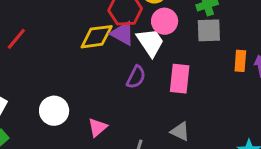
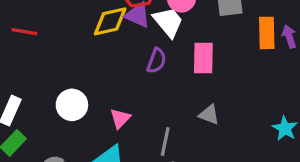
red line: (16, 39) -> (24, 32), turned 65
orange rectangle: (240, 61) -> (267, 33), size x1.4

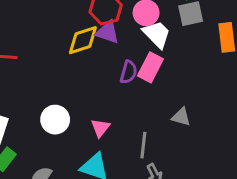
white trapezoid: (168, 22) -> (157, 34), moved
pink rectangle: (203, 58) -> (150, 67), moved, turned 32

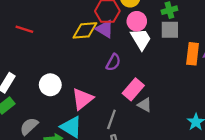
pink rectangle: (150, 67) -> (133, 89), moved
pink triangle: (100, 128) -> (82, 99), size x1.5

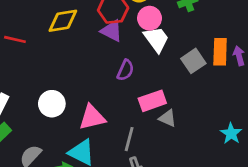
yellow diamond: (85, 30) -> (63, 21), moved
gray square: (170, 30) -> (193, 61), moved, turned -30
pink rectangle: (133, 89) -> (152, 101), turned 35
pink triangle: (82, 99) -> (92, 117), turned 30

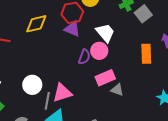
pink circle: (150, 18) -> (99, 51), moved
orange rectangle: (220, 52) -> (146, 54), moved
gray square: (193, 61) -> (143, 14), moved
gray line: (129, 139) -> (47, 101), moved

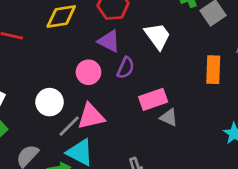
purple triangle: (72, 29) -> (109, 41), moved
pink circle: (99, 51) -> (88, 72), moved
gray line: (47, 101) -> (69, 126), turned 30

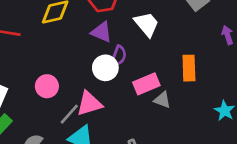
orange rectangle: (213, 70) -> (189, 68), moved
pink circle: (88, 72) -> (47, 86), moved
white circle: (50, 102) -> (105, 68), moved

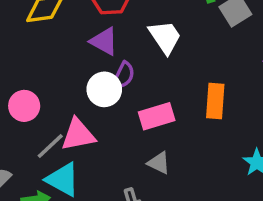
gray triangle: (162, 100) -> (159, 163), moved

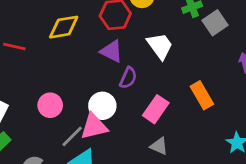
white circle: (104, 89) -> (102, 106), moved
orange rectangle: (215, 101) -> (202, 95), turned -32
pink rectangle: (157, 116) -> (156, 109), turned -36

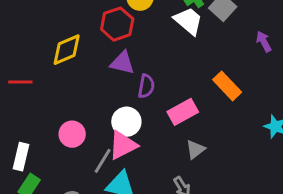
white trapezoid: (160, 46) -> (188, 21), moved
pink rectangle: (156, 109) -> (183, 112), turned 40
gray triangle: (159, 146) -> (195, 149), turned -48

